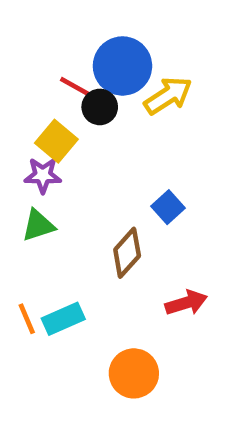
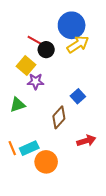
blue circle: (122, 66) -> (72, 25), moved
purple star: (43, 175) -> (36, 81), moved
orange circle: (134, 373) -> (46, 162), moved

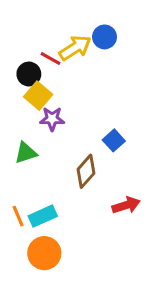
blue circle: (72, 25) -> (105, 37), size x0.6
yellow arrow: (78, 44) -> (75, 48), moved
black circle: (46, 50) -> (29, 74), moved
orange circle: (46, 162) -> (44, 253), moved

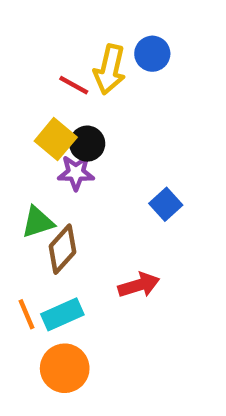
yellow arrow: (75, 48) -> (110, 69), turned 136
black circle: (29, 74) -> (87, 144), moved
brown diamond: (86, 171) -> (62, 249), moved
red arrow: (126, 205) -> (139, 285), moved

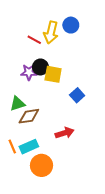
yellow square: (56, 139) -> (53, 74), moved, turned -30
purple star: (76, 173) -> (29, 72), moved
brown diamond: (62, 249) -> (29, 116), turned 40
orange circle: (65, 368) -> (42, 165), moved

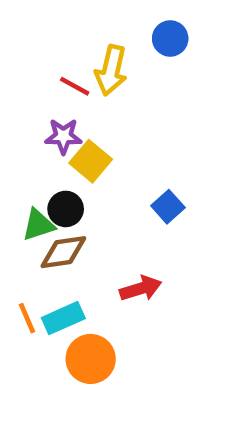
blue circle: (71, 25) -> (170, 38), moved
black circle: (40, 67) -> (66, 209), moved
purple star: (29, 72) -> (63, 136), moved
yellow square: (53, 74) -> (91, 161), moved, turned 30

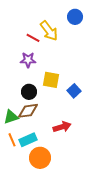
yellow arrow: (111, 70) -> (49, 31), turned -50
yellow square: (91, 161) -> (51, 80), moved, turned -30
green triangle: (38, 225) -> (11, 117), moved

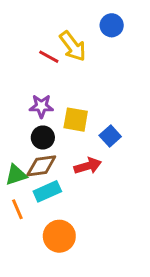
purple star: (28, 60) -> (41, 106), moved
red arrow: (62, 127) -> (88, 166), moved
cyan rectangle: (28, 140) -> (47, 191), moved

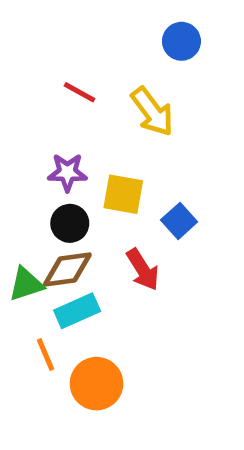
yellow arrow: (73, 46) -> (152, 112), moved
red arrow: (88, 166) -> (143, 269), turned 75
orange line: (17, 209) -> (46, 354), moved

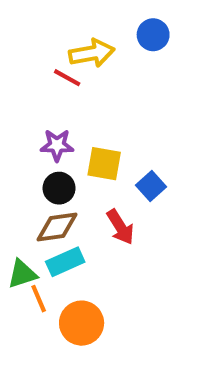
yellow arrow: (152, 112) -> (92, 53), moved, turned -63
green triangle: (26, 284) -> (22, 274), moved

